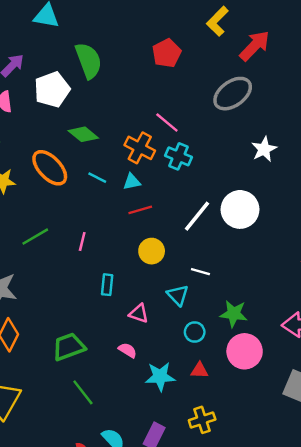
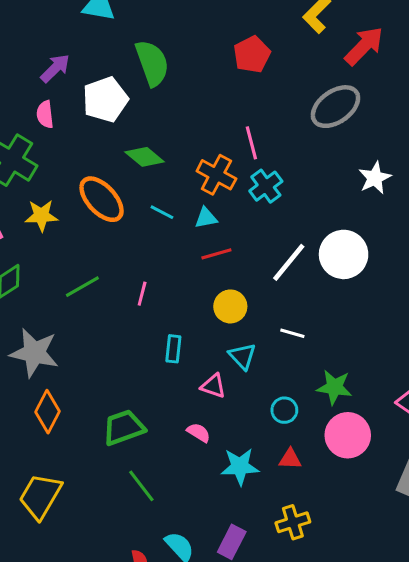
pink line: (167, 123) -> (251, 143), turned 35
cyan cross: (179, 156) -> (266, 186), turned 30
cyan triangle: (178, 295) -> (242, 356), moved

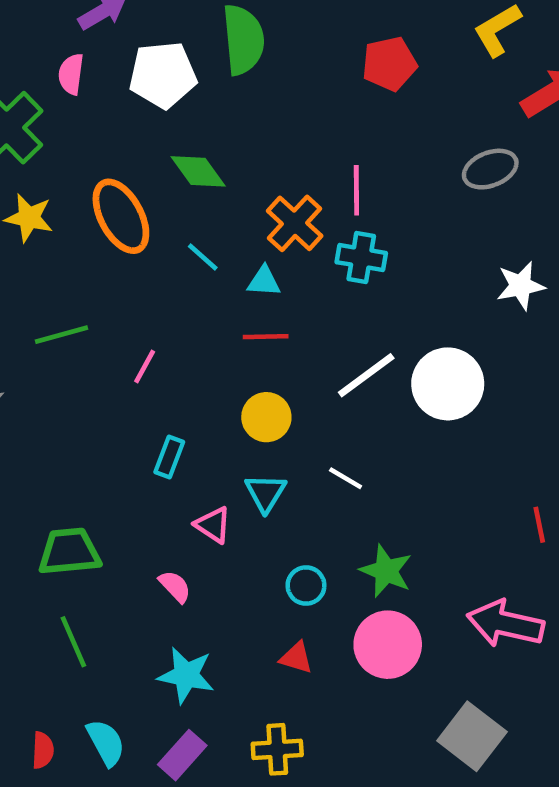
gray ellipse: (335, 107) -> (490, 169), size x0.7
cyan cross: (266, 186) -> (361, 258), turned 32
cyan star: (240, 467) -> (186, 675), moved

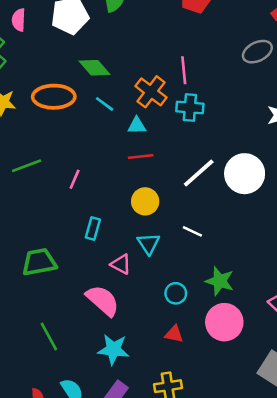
orange ellipse: (121, 216) -> (54, 97), turned -57
cyan line: (203, 257) -> (105, 104), moved
green trapezoid: (69, 552) -> (39, 262), moved
pink semicircle: (175, 586) -> (103, 300), size x1.8

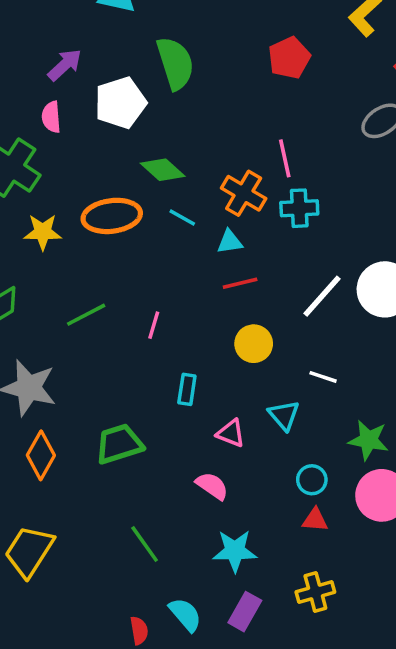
cyan triangle: (148, 244) -> (284, 415), moved
cyan circle: (176, 293) -> (312, 480), moved
pink semicircle: (103, 300) -> (212, 486), size x0.7

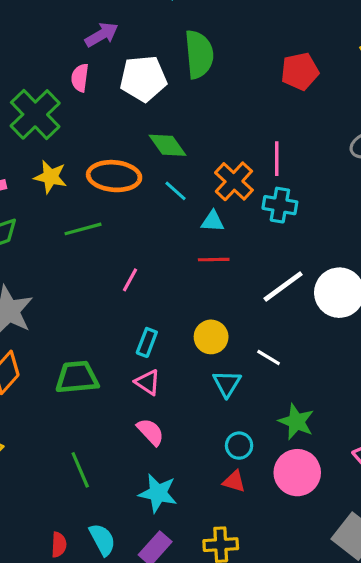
green line: (86, 315) -> (83, 229), moved
yellow circle: (254, 344) -> (211, 337), moved
pink triangle: (231, 433) -> (148, 382), moved

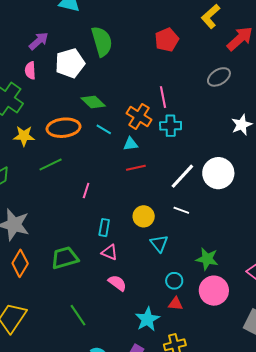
white line: (269, 358) -> (181, 210), moved
cyan star: (158, 493) -> (147, 319), moved, turned -30

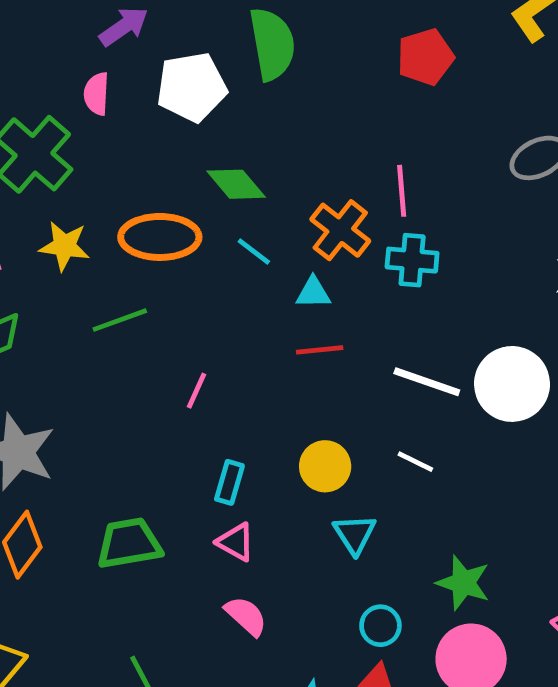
white line: (182, 176) -> (427, 382), turned 60

